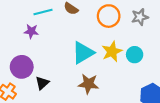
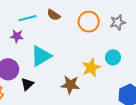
yellow star: (112, 51) -> (91, 68), moved
cyan triangle: (83, 53) -> (41, 56), moved

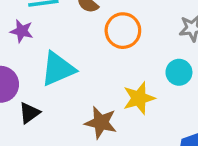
orange circle: (89, 22) -> (123, 31), moved
cyan circle: (113, 57) -> (179, 72), moved

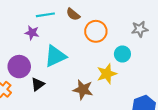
cyan circle: (179, 72) -> (122, 54), moved

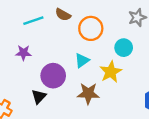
purple star: (32, 33) -> (23, 53), moved
cyan triangle: (55, 56) -> (82, 60), moved, size x0.6
purple circle: (19, 67) -> (53, 76), moved

